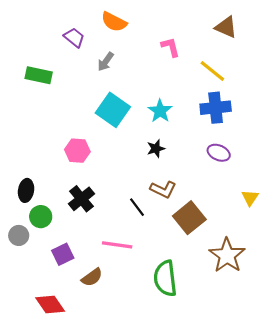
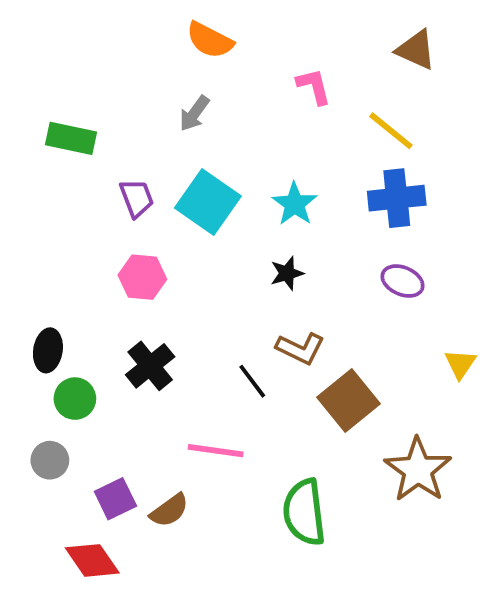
purple trapezoid: (74, 38) -> (137, 198), moved, turned 30
gray circle: (19, 235) -> (50, 460), moved
purple square: (63, 254) -> (115, 499), moved

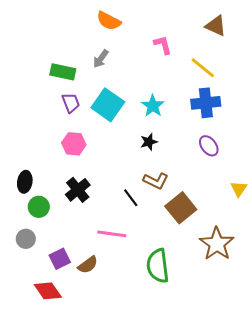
green rectangle: (71, 138) -> (63, 72), moved
purple ellipse: (403, 281) -> (209, 146), turned 30

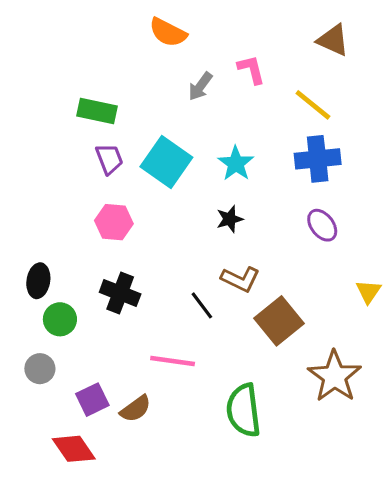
gray arrow: (101, 59) -> (200, 86), moved
black cross: (78, 190) -> (120, 293), turned -30

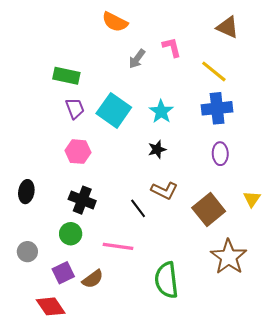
purple ellipse: (322, 225) -> (220, 154), turned 35
green circle: (60, 319) -> (71, 234), moved
brown square: (279, 321) -> (209, 210), moved

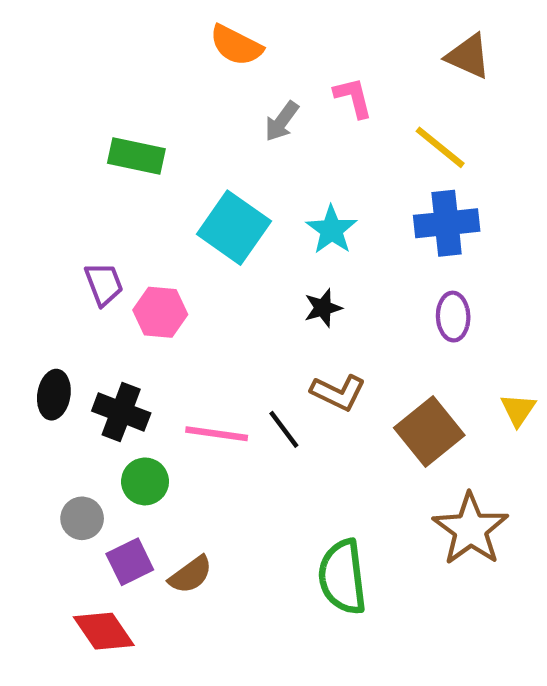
purple trapezoid: (75, 108) -> (104, 284), moved
black cross: (82, 200) -> (121, 412), moved
pink line: (118, 246) -> (217, 434), moved
gray circle: (27, 252) -> (82, 518), moved

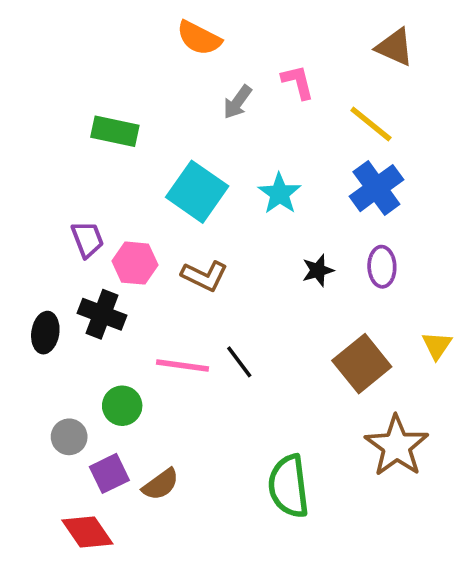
blue cross: (447, 223) -> (376, 188), turned -30
black star: (323, 308) -> (318, 270), moved
brown L-shape: (338, 392) -> (204, 276), moved
black cross: (121, 412) -> (102, 314), moved

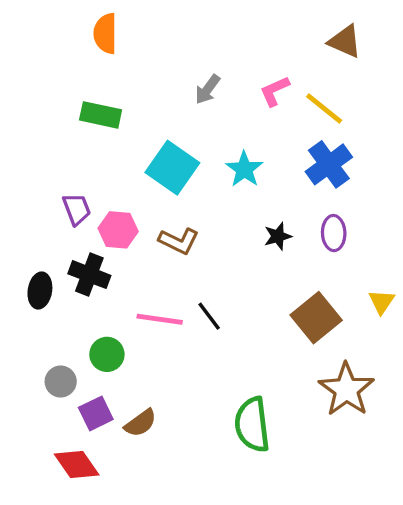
orange semicircle: (199, 38) -> (105, 33), moved, turned 63
pink L-shape: (298, 82) -> (275, 91), moved, turned -100

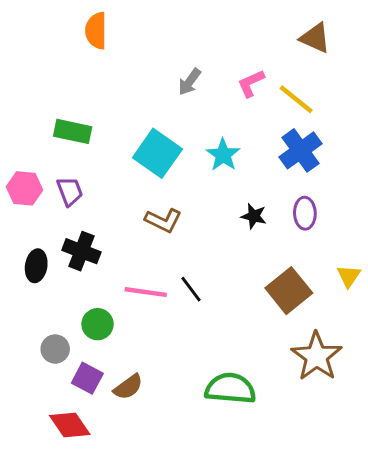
green rectangle: (101, 115) -> (73, 131), moved
pink hexagon: (118, 230) -> (25, 188), moved
black star: (278, 236) -> (254, 216), turned 30
purple square: (96, 413) -> (87, 378), turned -36
green semicircle: (252, 425) -> (230, 388), turned 102

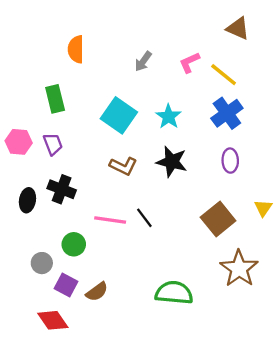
orange semicircle: (96, 31) -> (76, 49), moved
green rectangle: (73, 131) -> (55, 99), turned 64
black star: (254, 216) -> (172, 162), moved, size x1.6

